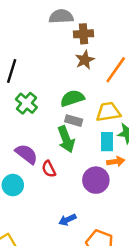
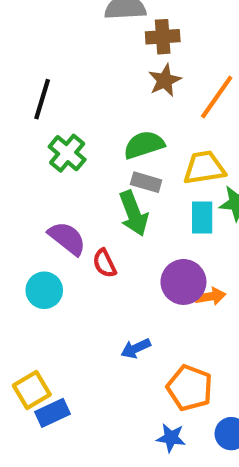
orange arrow: (116, 162) -> (210, 296), moved

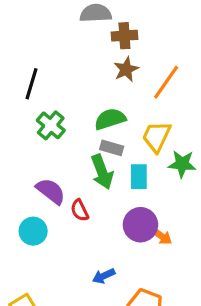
yellow trapezoid: (204, 168) -> (157, 137), turned -56
cyan rectangle: (202, 218) -> (139, 177), moved
orange arrow: (210, 296) -> (161, 236), turned 45

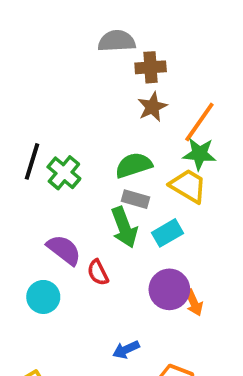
black line: (32, 84) -> (32, 161), moved
yellow trapezoid: (157, 137) -> (188, 186), turned 96
green star: (182, 164) -> (199, 154), moved
cyan rectangle: (139, 177) -> (167, 233), turned 60
orange arrow: (161, 236) -> (194, 303), turned 30

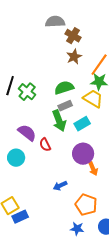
brown cross: (151, 67) -> (73, 36), turned 35
gray rectangle: (135, 199) -> (65, 106), turned -40
orange arrow: (194, 303) -> (93, 169), moved

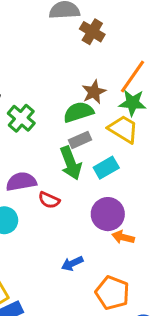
brown star: (74, 57) -> (94, 92), moved
purple semicircle: (27, 133) -> (21, 182), turned -48
red semicircle: (45, 145) -> (49, 200), turned -40
orange arrow: (93, 169) -> (123, 237), turned 128

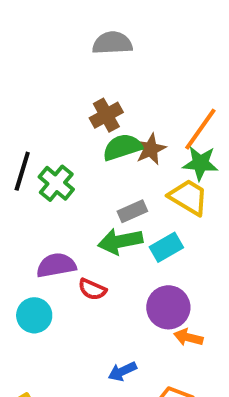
brown cross: (92, 32) -> (106, 115), moved, turned 30
green semicircle: (78, 112) -> (122, 147), moved
green arrow: (71, 163) -> (120, 241), turned 100

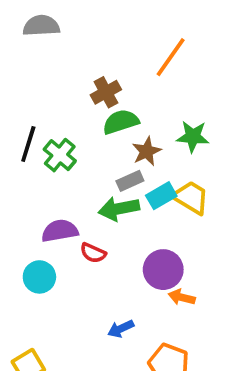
gray semicircle: (112, 43) -> (41, 26), moved
orange line: (200, 129) -> (171, 57), moved
brown star: (150, 149) -> (147, 151), moved
yellow trapezoid: (188, 197) -> (191, 198), moved
cyan rectangle: (166, 247) -> (161, 196), moved

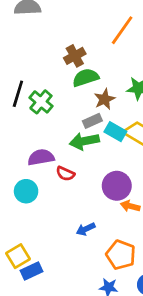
cyan rectangle: (161, 196) -> (115, 132), turned 60

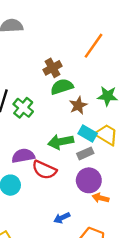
gray rectangle: (92, 121) -> (85, 153), moved
red semicircle: (65, 174) -> (44, 170), size x1.5

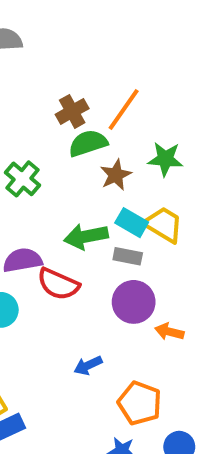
orange line: (93, 46) -> (124, 109), moved
gray rectangle: (85, 153) -> (128, 256), turned 35
orange arrow: (101, 198) -> (169, 332), moved

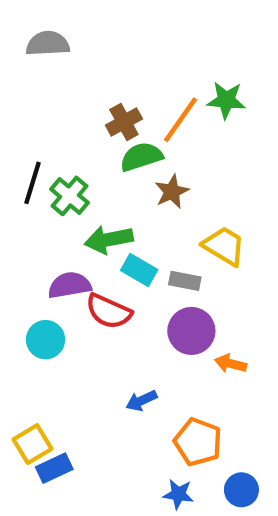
green star: (165, 159) -> (226, 100), moved
cyan rectangle: (132, 223) -> (139, 270), moved
green arrow: (86, 236) -> (109, 239), moved

